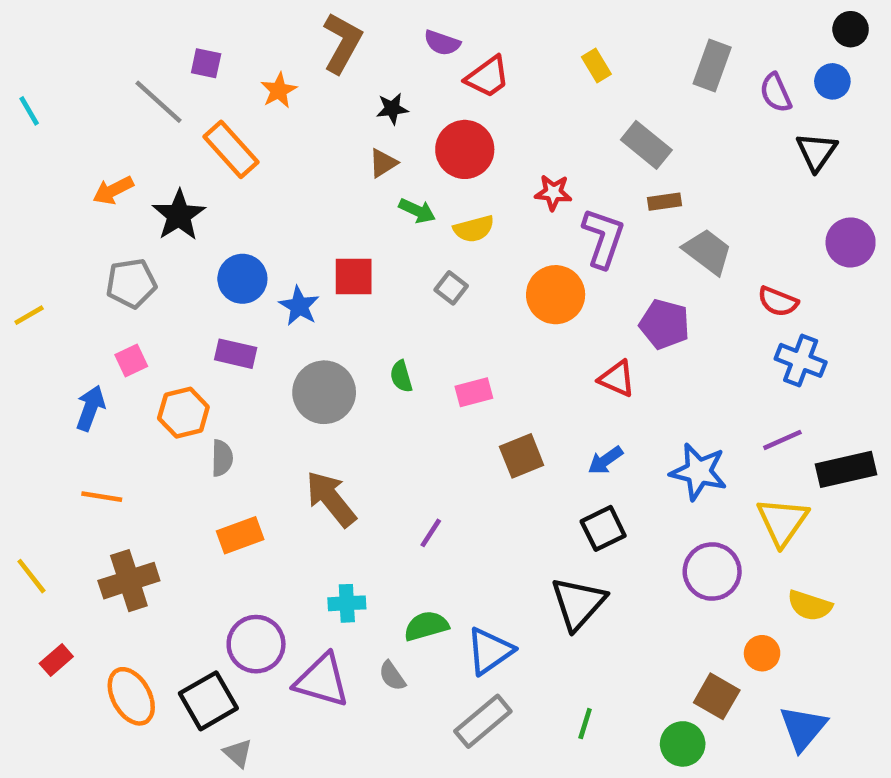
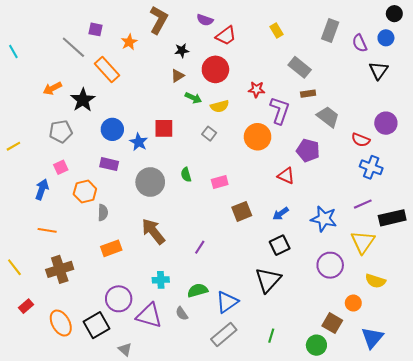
purple circle: (851, 242) -> (386, 123), moved
gray triangle: (238, 753) -> (125, 349), moved

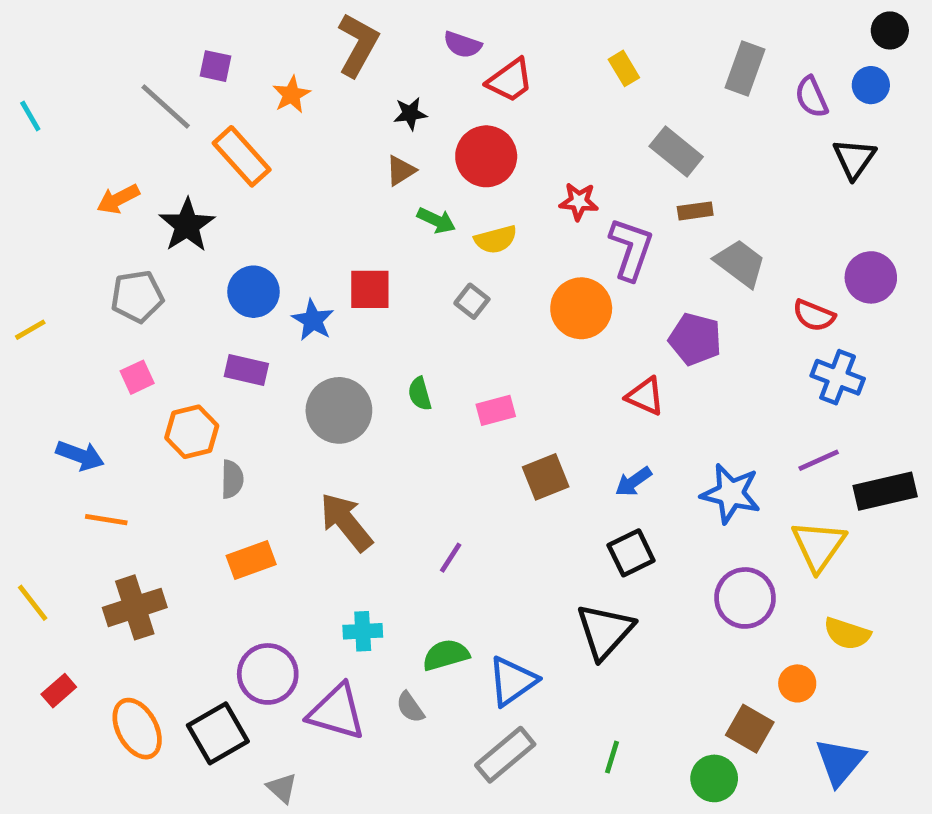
blue arrow: (42, 189) -> (80, 456), moved, turned 90

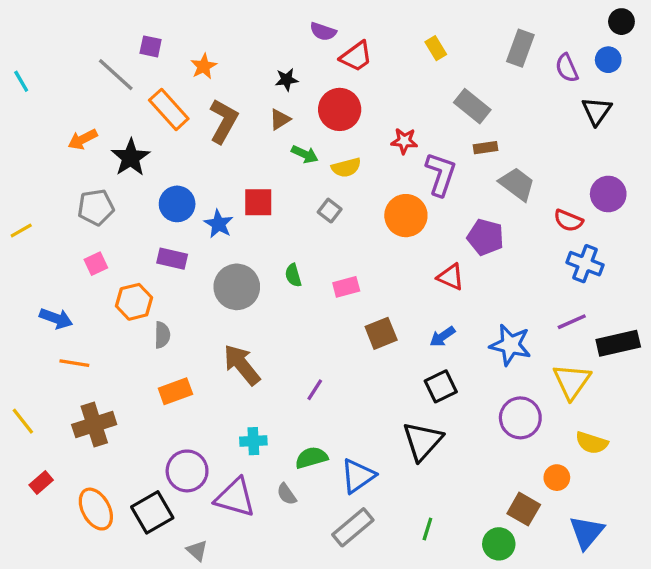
brown L-shape: (358, 45) -> (224, 121), moved

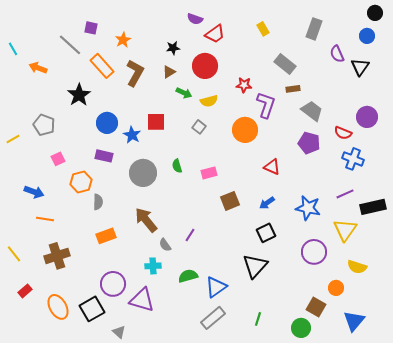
purple semicircle: (567, 68) -> (337, 54), moved
orange arrow: (83, 139) -> (38, 68), moved, turned 48
gray pentagon: (96, 207) -> (44, 125), moved, turned 30
purple pentagon: (486, 237) -> (309, 143), moved
gray semicircle: (287, 494) -> (165, 245), moved

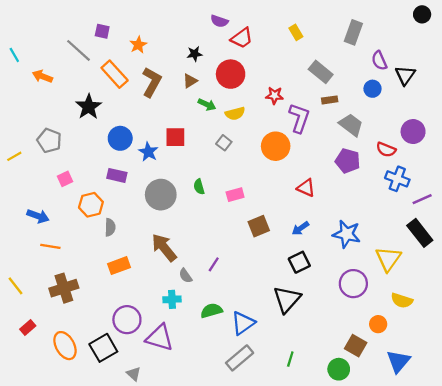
blue circle: (367, 36) -> (373, 89), moved
purple line: (345, 194) -> (422, 199), moved
black rectangle: (373, 207) -> (420, 233), turned 65

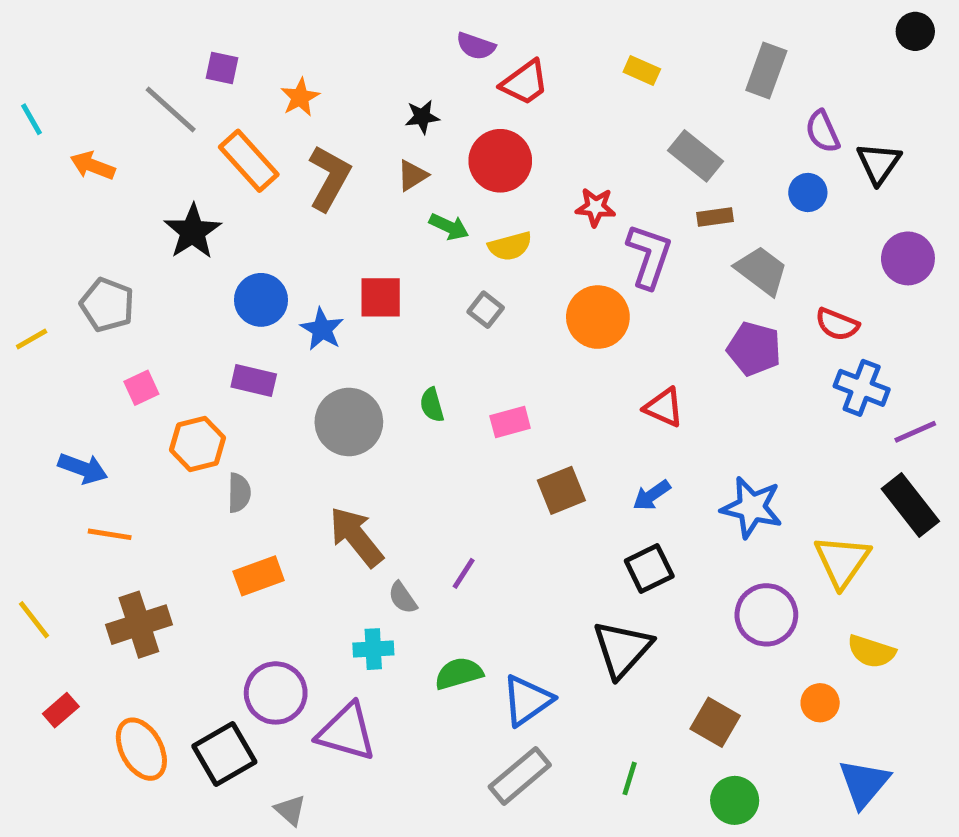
yellow rectangle: (296, 32) -> (642, 70), turned -35
purple circle: (413, 132) -> (908, 258), moved
brown square: (356, 346) -> (715, 722), moved

